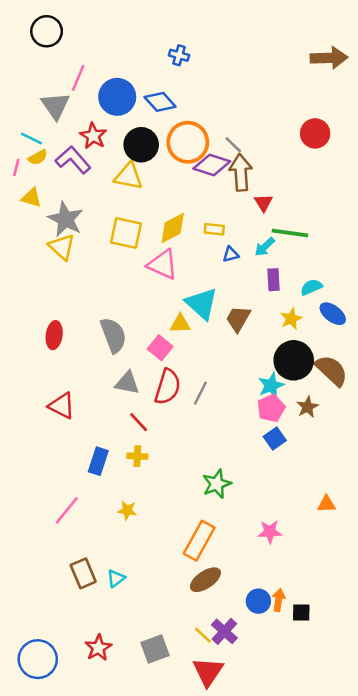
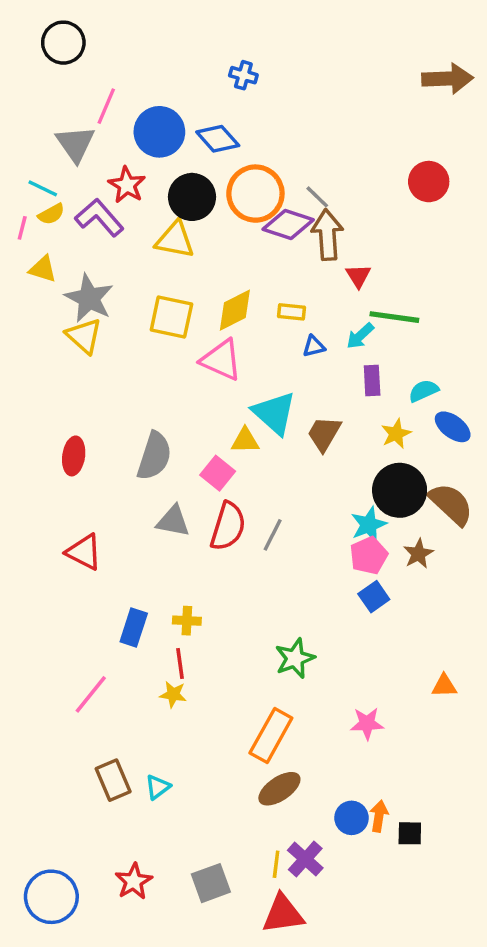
gray semicircle: (113, 335) -> (154, 456), turned 39
red line: (139, 422) -> (180, 664), moved, turned 35
yellow line: (203, 635) -> (276, 864), turned 54
red triangle: (208, 672) -> (283, 914), turned 48

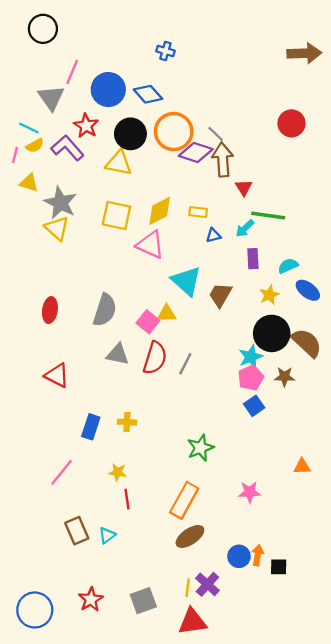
yellow triangle: (245, 441) -> (167, 314), moved
brown star: (418, 554) -> (284, 377), turned 30
red line: (180, 664) -> (127, 499), moved

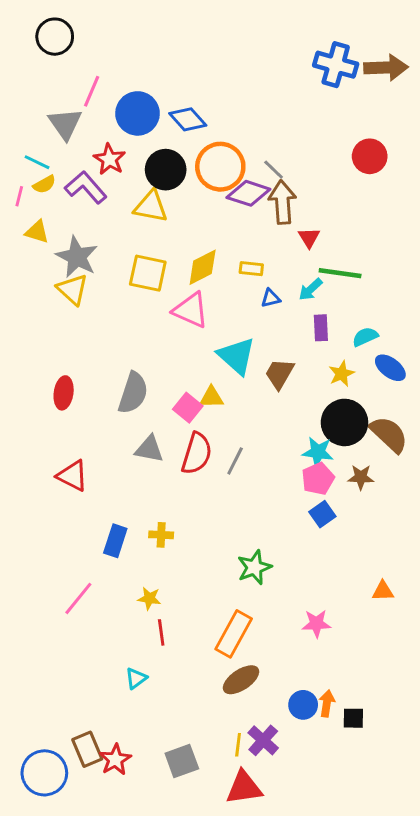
blue cross: (165, 51) -> (336, 65), moved, size x1.8
cyan star: (251, 357) -> (318, 452), turned 30
brown rectangle: (77, 531) -> (87, 749), moved

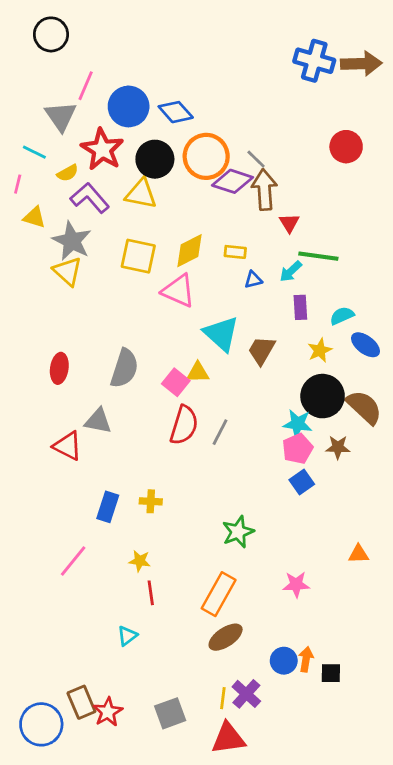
red star: (109, 159) -> (102, 149), size x1.4
yellow semicircle: (44, 184) -> (68, 173), moved
purple L-shape: (86, 187) -> (90, 198), moved
gray triangle: (149, 449) -> (98, 421), moved

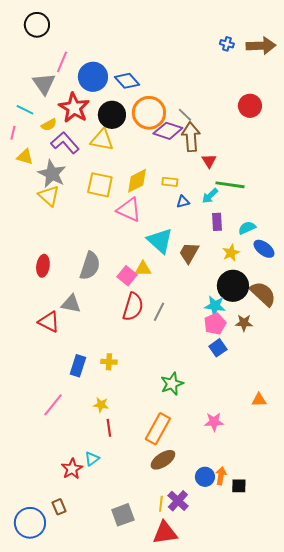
blue cross: (314, 61) -> (227, 44), size x0.5
brown rectangle: (81, 702) -> (59, 507), size x0.7
red star: (108, 712) -> (72, 469), moved

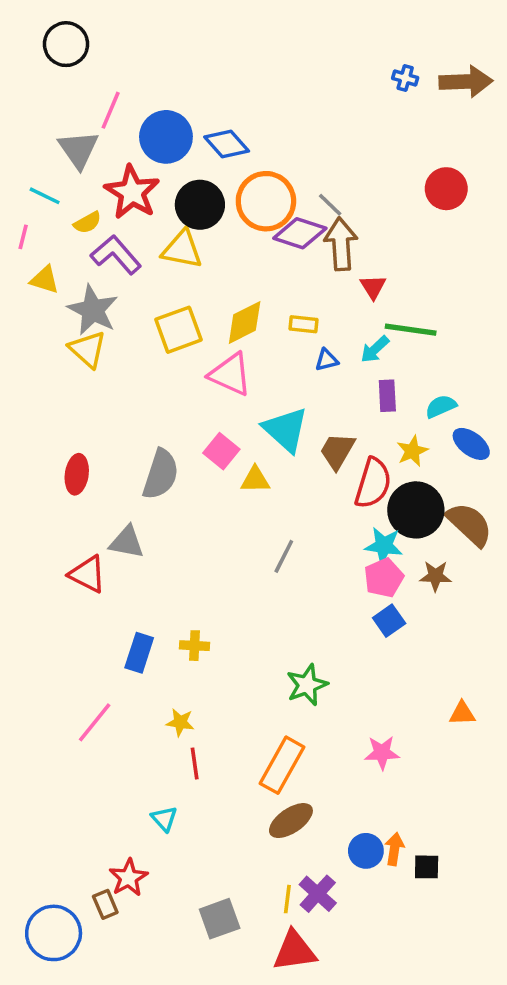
yellow square: (100, 185) -> (178, 330), turned -32
pink square: (127, 276) -> (221, 451), moved
red semicircle: (133, 307) -> (373, 483), moved
cyan triangle: (92, 459) -> (164, 819), turned -35
red star: (72, 469) -> (129, 878), moved

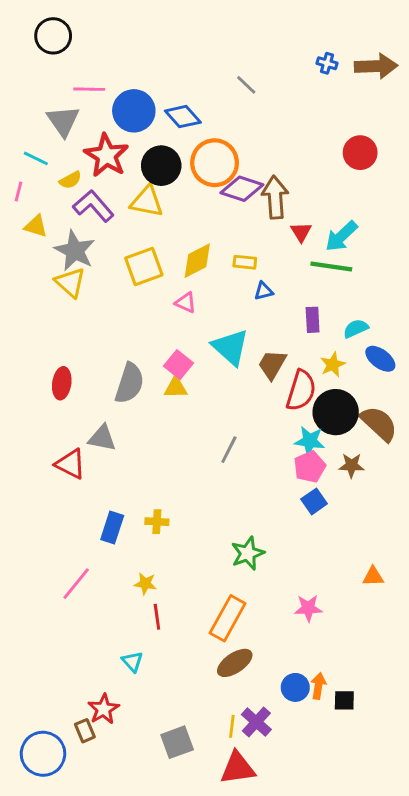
pink line: (111, 110) -> (89, 89), turned 68
gray line: (330, 205) -> (246, 85), moved
cyan arrow: (375, 349) -> (341, 236), moved, size x1.4
pink triangle: (230, 374) -> (186, 303), size x0.6
yellow triangle: (255, 480) -> (176, 388), moved

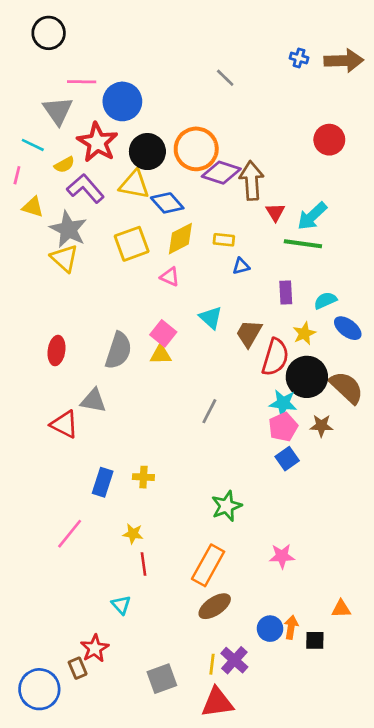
blue diamond: (183, 117) -> (167, 203), moved
cyan triangle: (230, 347) -> (211, 318), size x0.7
orange triangle: (373, 576) -> (341, 609), moved

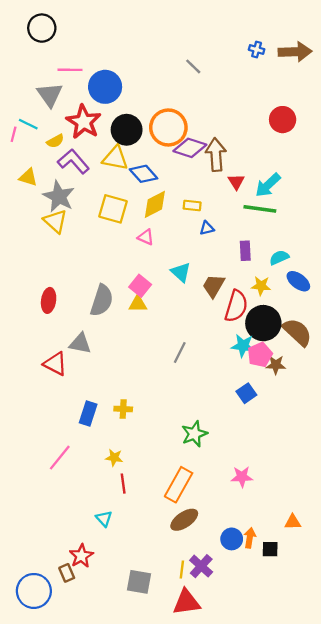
pink line: (17, 175) -> (14, 134), moved
yellow square: (132, 244) -> (113, 209), turned 36
yellow star: (304, 333) -> (261, 286), turned 30
pink pentagon: (283, 427) -> (260, 355), moved
gray square: (162, 679) -> (139, 582), turned 30

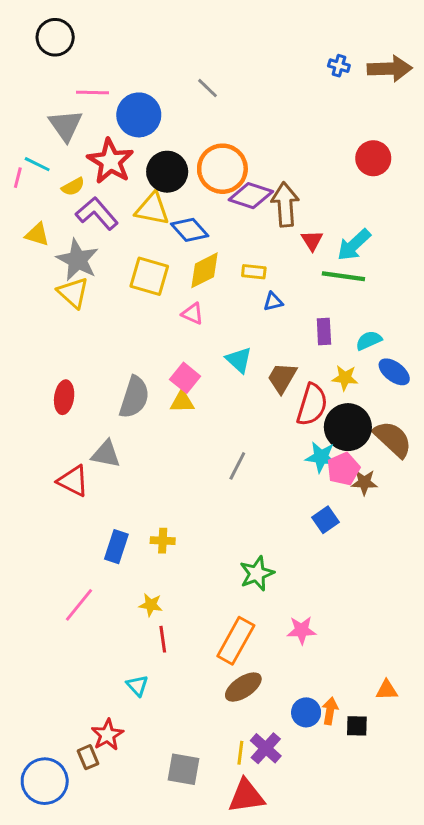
gray line: (193, 66) -> (207, 88), moved
pink star: (242, 477) -> (302, 630), moved

